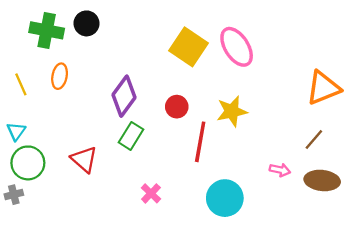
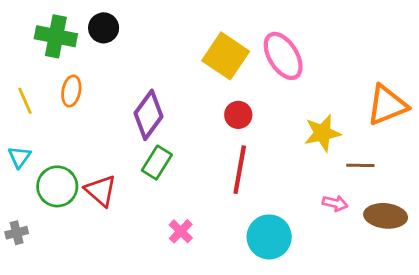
red circle: (177, 107) -> (238, 115), moved
yellow star: (232, 111) -> (322, 133), moved
brown line: (314, 139) -> (360, 165), moved, turned 50
green circle: (28, 163) -> (57, 186), moved

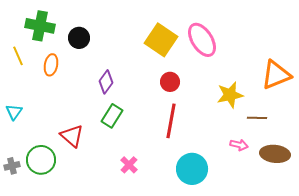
black circle: (104, 28) -> (79, 38), moved
yellow line: (25, 101) -> (18, 56), moved
purple diamond: (148, 115) -> (106, 82), size x0.7
green circle: (57, 186) -> (41, 160), moved

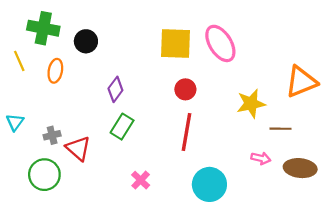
yellow square: (161, 40) -> (176, 43), turned -32
gray cross: (12, 166) -> (52, 135), moved

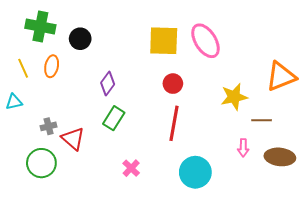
yellow line: (19, 61) -> (23, 68), moved
cyan triangle: (15, 122) -> (14, 102), moved, turned 42
pink arrow: (261, 158) -> (243, 148), turned 78

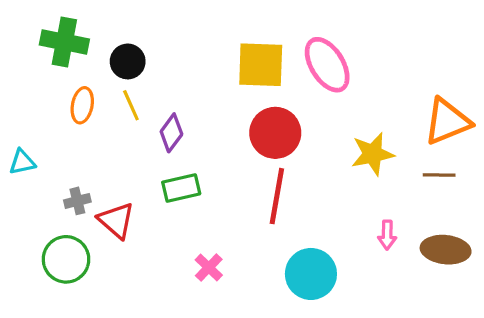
yellow line: (23, 68) -> (131, 105), moved
red circle: (173, 84) -> (275, 133), size x1.6
green rectangle: (114, 118) -> (181, 188), turned 45
brown line: (262, 120) -> (439, 175), moved

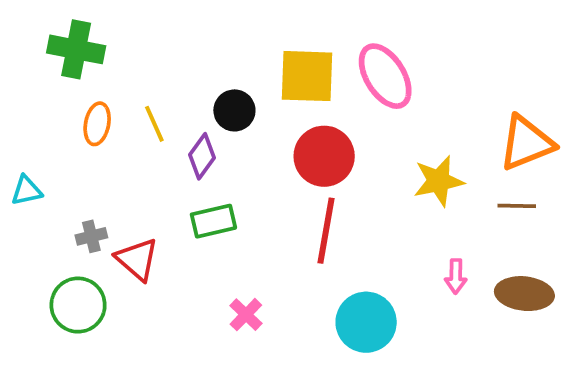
black circle: (128, 61) -> (234, 110), moved

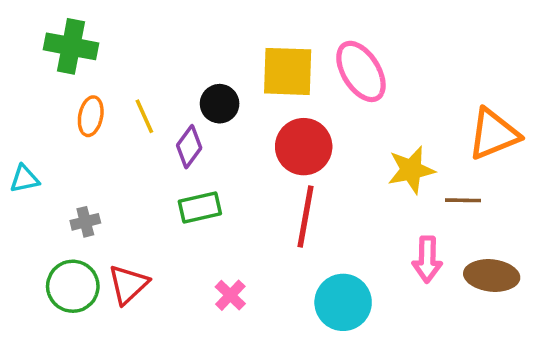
brown line: (517, 206) -> (463, 200), moved
red triangle: (137, 259) -> (128, 284), moved, turned 36
pink arrow: (456, 276) -> (427, 259), size x1.4

